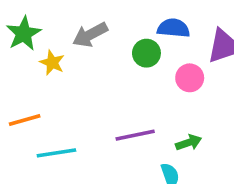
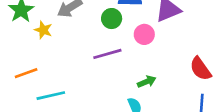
purple line: (135, 135) -> (107, 54), moved

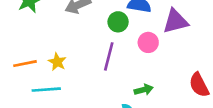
yellow star: (43, 30) -> (57, 62), moved
purple line: (107, 54) -> (109, 56), turned -68

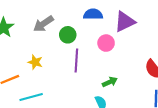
green circle: (118, 22) -> (68, 35), moved
yellow star: (57, 62) -> (35, 62), moved

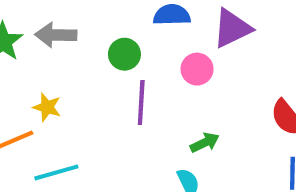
gray arrow: (43, 24) -> (56, 35), moved, turned 36
yellow star: (35, 62) -> (47, 107), moved

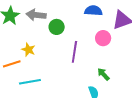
green circle: (124, 54) -> (57, 27), moved
green arrow: (205, 143) -> (103, 74), turned -112

